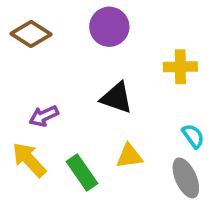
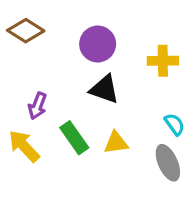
purple circle: (109, 27) -> (98, 44), moved
purple arrow: (44, 116) -> (37, 106), turned -44
green rectangle: (82, 172) -> (74, 138), moved

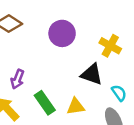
yellow cross: (163, 61) -> (110, 46), turned 30
black triangle: (104, 89) -> (92, 74), moved

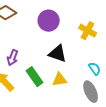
black triangle: (92, 74) -> (58, 54), moved

